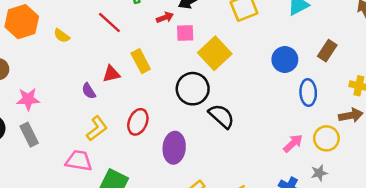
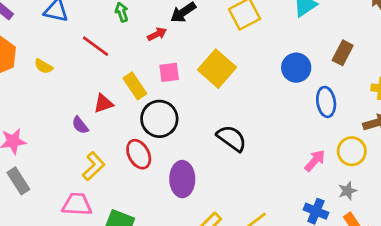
pink square: (185, 33) -> (169, 72), moved
black circle: (193, 89) -> (159, 119), moved
red ellipse: (138, 122) -> (139, 154), turned -45

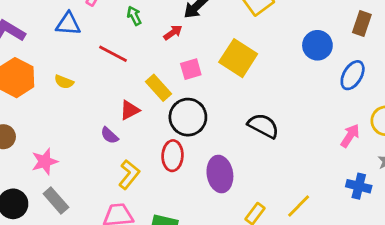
blue ellipse: (326, 102) -> (353, 75), turned 48
red ellipse: (139, 154) -> (173, 156), turned 40

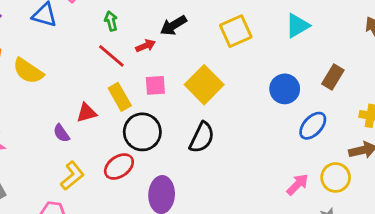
red line: (113, 54) -> (111, 56), moved
yellow semicircle: (64, 82) -> (28, 71), size x1.6
black semicircle: (263, 126) -> (202, 137), moved, turned 76
red ellipse: (173, 156) -> (119, 167), turned 40

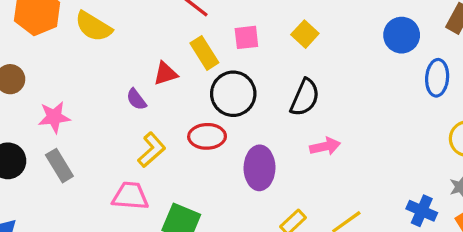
yellow square: (204, 85) -> (305, 34), size x0.6
blue ellipse: (313, 126) -> (437, 78), turned -36
red ellipse: (119, 167) -> (207, 136), turned 36
pink arrow: (297, 185) -> (325, 146), moved, turned 35

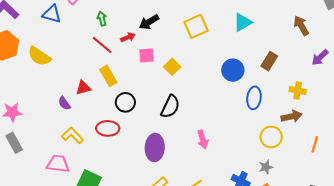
pink square: (246, 37) -> (147, 55), moved
black circle: (233, 94) -> (125, 102), size x0.7
pink arrow: (325, 146) -> (203, 139), moved, turned 84
yellow L-shape: (152, 150) -> (73, 135), turned -95
purple ellipse: (260, 168) -> (155, 148), moved

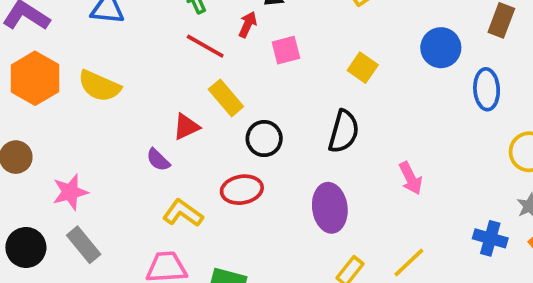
red arrow: (128, 37) -> (248, 25), turned -32
yellow square: (172, 67) -> (363, 68), moved

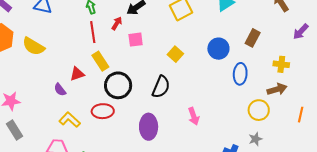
red line: (205, 46) -> (93, 32), turned 45
black circle: (264, 139) -> (118, 85), size x1.4

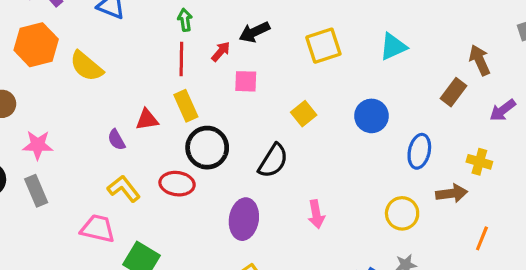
brown rectangle: (253, 38) -> (453, 92), moved
yellow cross: (281, 64) -> (479, 162), moved
blue ellipse: (240, 74) -> (419, 151), moved
yellow circle: (259, 110) -> (402, 213), moved

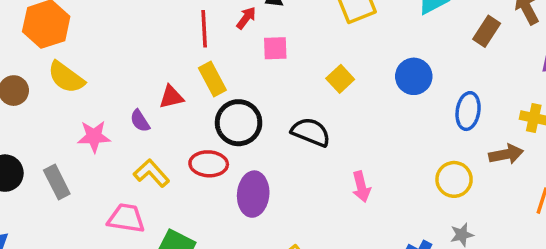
yellow semicircle: (86, 66) -> (66, 77), moved
brown rectangle: (453, 92) -> (487, 31), moved
pink star: (38, 145) -> (94, 136), moved
black semicircle: (273, 161) -> (311, 132), turned -96
purple ellipse: (244, 219) -> (253, 194), moved

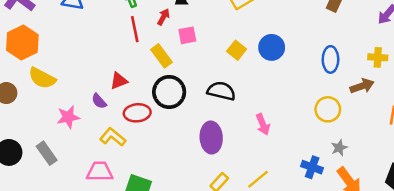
blue circle: (414, 76) -> (272, 47), moved
yellow rectangle: (212, 79) -> (161, 56), moved
red ellipse: (209, 164) -> (137, 113), moved
purple ellipse: (253, 194) -> (211, 138), moved

